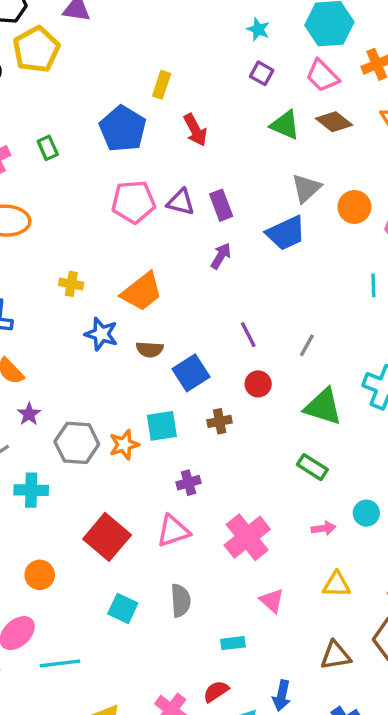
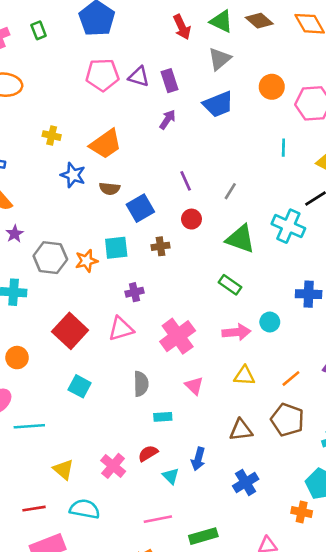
red arrow: (195, 130) -> (182, 27), moved
gray triangle: (306, 188) -> (220, 59), moved
pink arrow: (324, 528) -> (236, 332), size x1.5
gray semicircle: (181, 601) -> (141, 384), moved

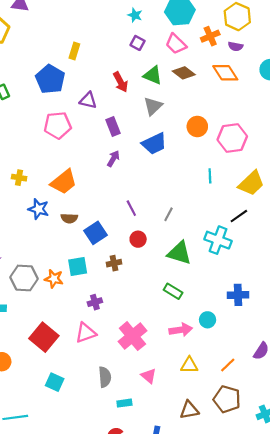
purple triangle: (139, 77) -> (88, 100), moved
orange star: (86, 261) -> (54, 279), turned 30

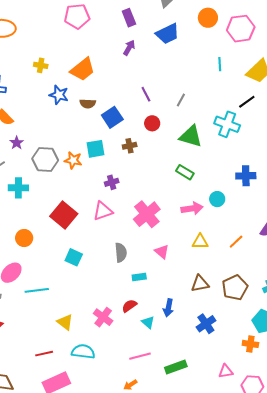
brown pentagon: (227, 399) -> (235, 288), moved, turned 30

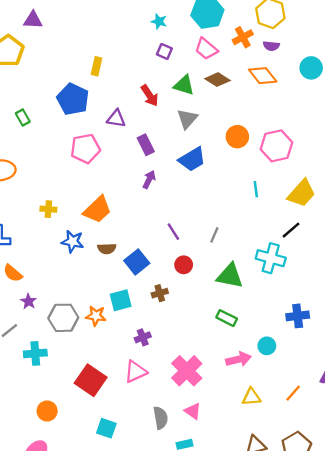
pink triangle: (162, 252) -> (193, 411), moved

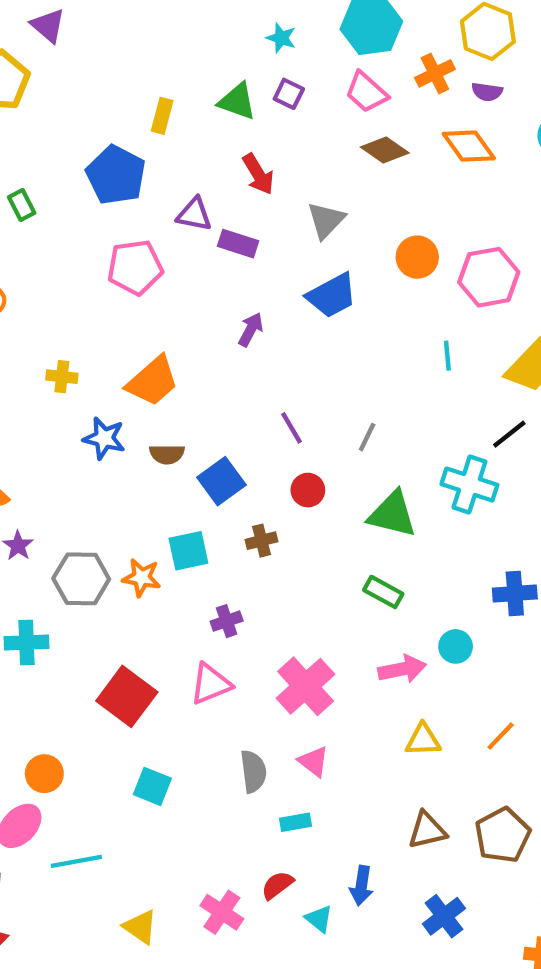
purple triangle: (33, 20) -> (48, 26), turned 36
green triangle: (184, 85) -> (237, 101), moved
purple rectangle: (146, 145) -> (238, 244), moved, turned -48
orange circle: (47, 411) -> (44, 774), moved

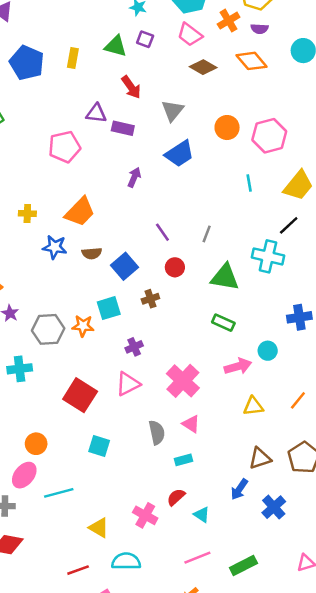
blue pentagon: (116, 175) -> (27, 63), moved
blue arrow: (361, 886) -> (239, 489), moved, turned 30

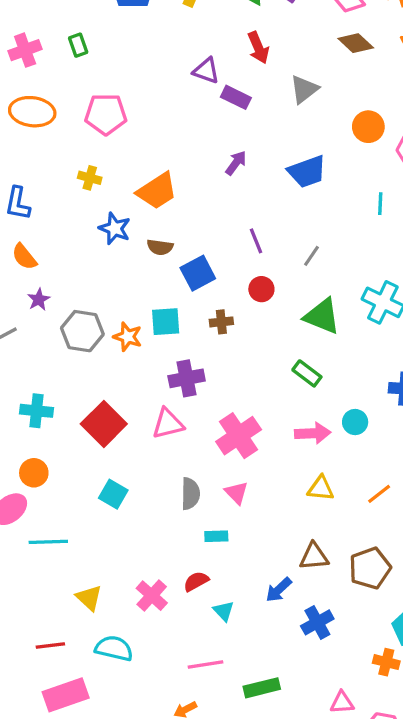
pink pentagon: (64, 147) -> (106, 114), moved
blue trapezoid: (179, 154) -> (307, 172), moved
purple cross: (134, 347) -> (187, 378), size x1.5
cyan cross: (20, 369) -> (37, 411), moved

